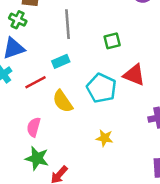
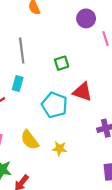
cyan rectangle: (61, 61) -> (18, 84), turned -48
yellow semicircle: (63, 101) -> (30, 140), moved

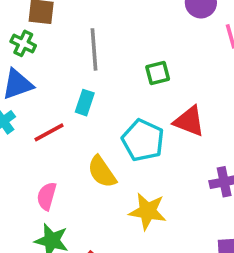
yellow semicircle: (30, 140) -> (102, 172), moved
yellow star: (60, 149) -> (148, 211), size x1.5

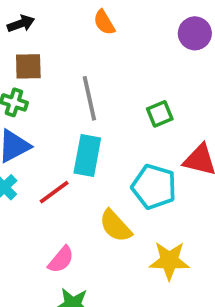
cyan rectangle: (85, 103) -> (87, 156), size x1.5
pink semicircle: (47, 196) -> (61, 260), turned -148

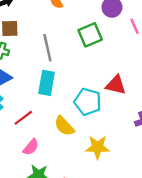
green square: (160, 114) -> (90, 35), moved, size x1.5
red line: (54, 192) -> (23, 118), moved

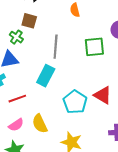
yellow semicircle: (64, 126) -> (40, 124), moved

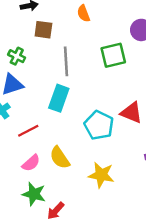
brown square: (29, 21) -> (43, 30), moved

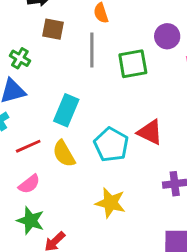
gray line: (66, 61) -> (92, 50), moved
yellow semicircle: (60, 158) -> (64, 154), moved

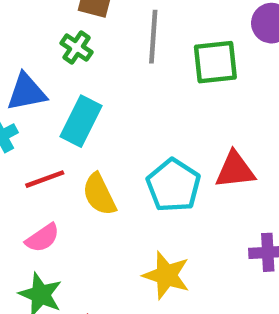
green cross: (20, 58) -> (77, 48), moved
cyan rectangle: (66, 110) -> (81, 121), moved
red triangle: (150, 132) -> (235, 170), turned -36

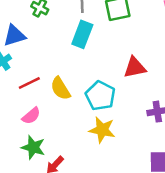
cyan rectangle: (81, 121) -> (82, 34), moved
cyan pentagon: (173, 185) -> (100, 96), moved

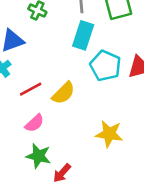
yellow semicircle: (60, 88) -> (63, 93), turned -100
cyan pentagon: (100, 96) -> (105, 66), moved

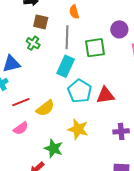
yellow star: (109, 134) -> (78, 129), moved
green star: (38, 156) -> (54, 148), moved

